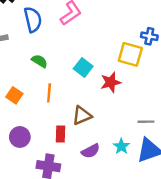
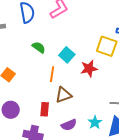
green semicircle: (39, 61) -> (39, 47), moved
orange line: (49, 93) -> (52, 74), moved

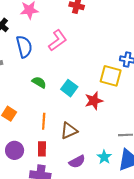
orange line: (52, 74) -> (44, 121), moved
red rectangle: (45, 109) -> (42, 149), moved

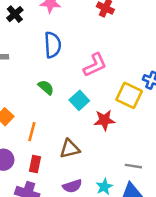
pink L-shape: (58, 40) -> (95, 65), moved
blue semicircle: (24, 47) -> (53, 45), moved
orange line: (44, 121) -> (32, 132), moved

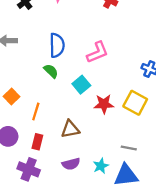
blue semicircle: (53, 45) -> (57, 45), moved
yellow square: (129, 95) -> (135, 103), moved

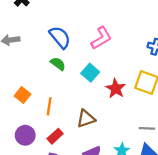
blue semicircle: (57, 45) -> (60, 37), turned -30
red star: (104, 104) -> (116, 88), turned -30
red rectangle: (37, 142) -> (55, 136), turned 42

